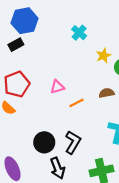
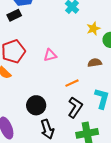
orange line: (76, 103) -> (72, 83), moved
black L-shape: (73, 142) -> (75, 107), moved

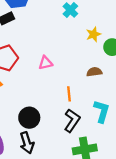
orange line: (72, 83) -> (69, 94), turned -72
black arrow: (47, 129) -> (27, 143), moved

